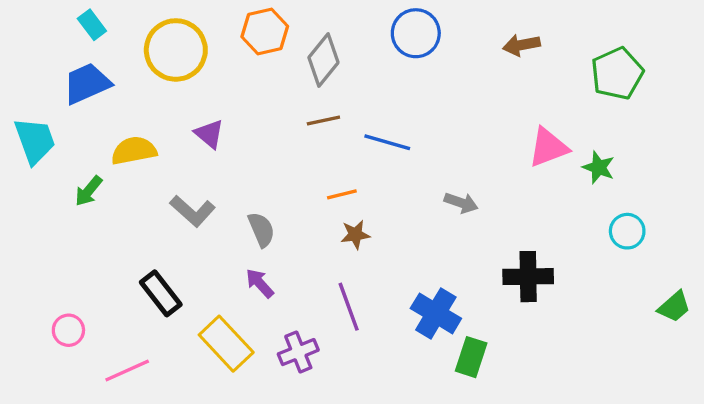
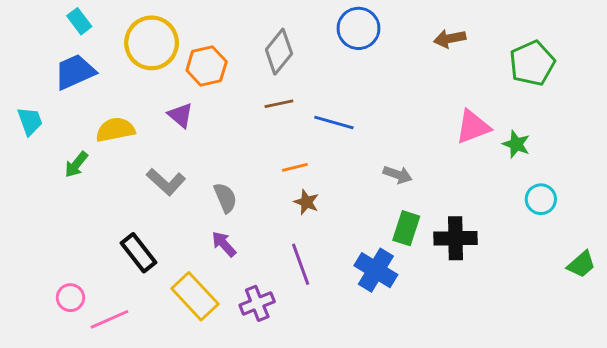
orange hexagon: (265, 32) -> (207, 66), moved
cyan trapezoid: (35, 141) -> (30, 121), size x0.7
brown star: (355, 235) -> (306, 202), turned 30
pink circle: (68, 330) -> (70, 298), moved
green rectangle: (471, 357) -> (406, 228), moved

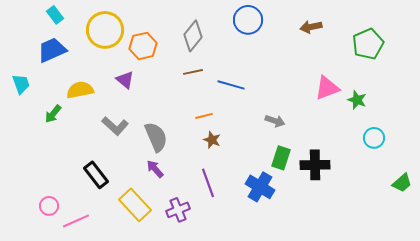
gray semicircle: (225, 198) -> (156, 137), size x1.4

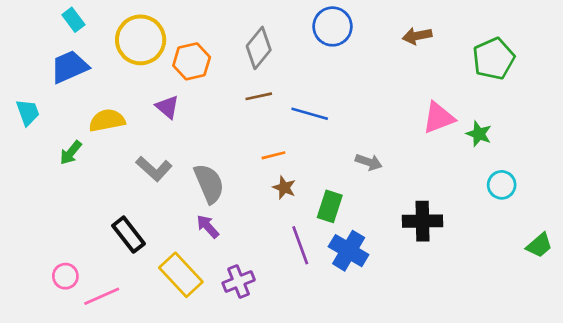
green rectangle: (281, 158) -> (330, 206), moved
purple line: (208, 183) -> (300, 245), moved

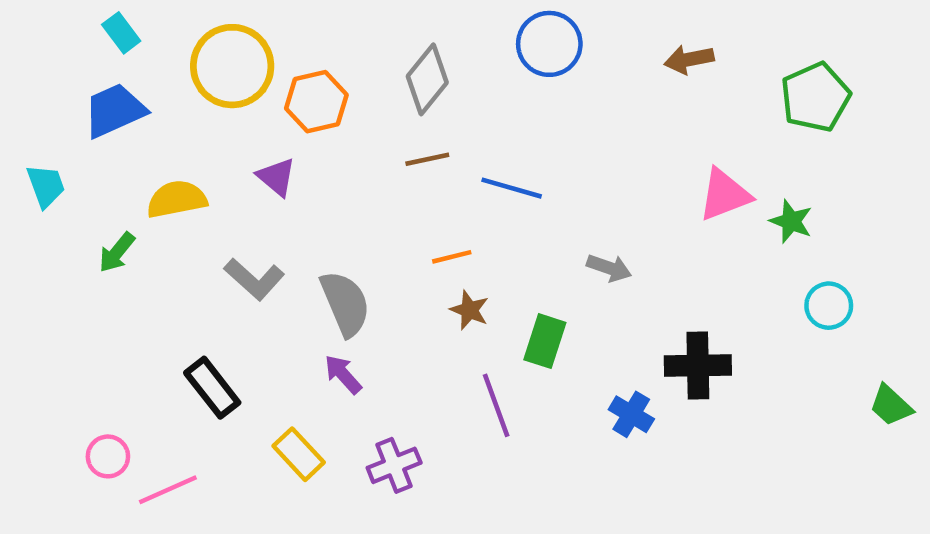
green trapezoid: (539, 245) -> (891, 405), turned 84
blue cross: (349, 251) -> (631, 414), moved, size x0.7
yellow rectangle: (181, 275) -> (299, 454), size x0.7

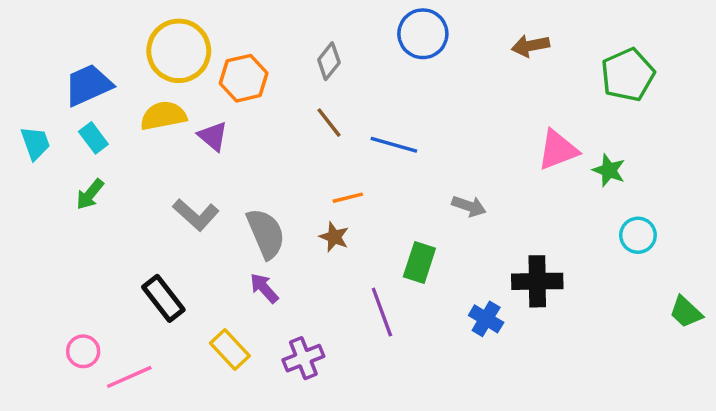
cyan rectangle: (121, 33) -> (93, 138), moved
gray diamond: (427, 79) -> (329, 61), size x0.7
brown line: (427, 159) -> (329, 123), turned 64
yellow semicircle: (177, 199) -> (163, 116), moved
brown star: (469, 310) -> (334, 237), moved

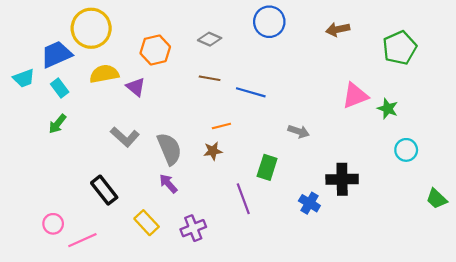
yellow circle: (179, 51) -> (91, 28), moved
gray diamond: (329, 61) -> (210, 39), turned 75
brown line: (329, 123) -> (210, 78), turned -42
cyan trapezoid: (35, 143) -> (24, 78), moved, turned 90
brown star: (334, 237) -> (213, 151), turned -30

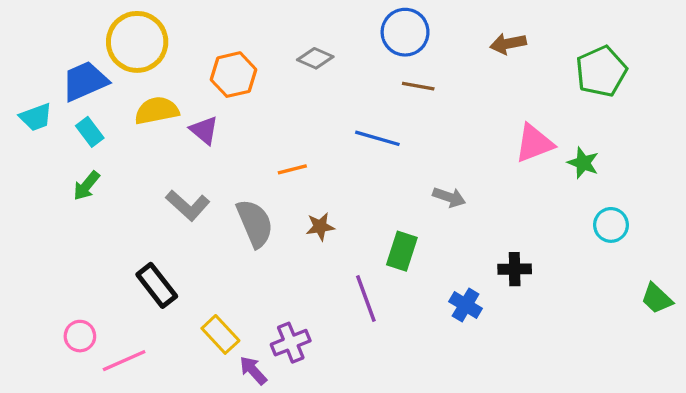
brown line: (210, 78) -> (418, 86), moved
orange line: (221, 126) -> (292, 169), moved
black cross: (342, 179) -> (515, 269), size x0.7
purple arrow: (168, 184) -> (253, 370), moved

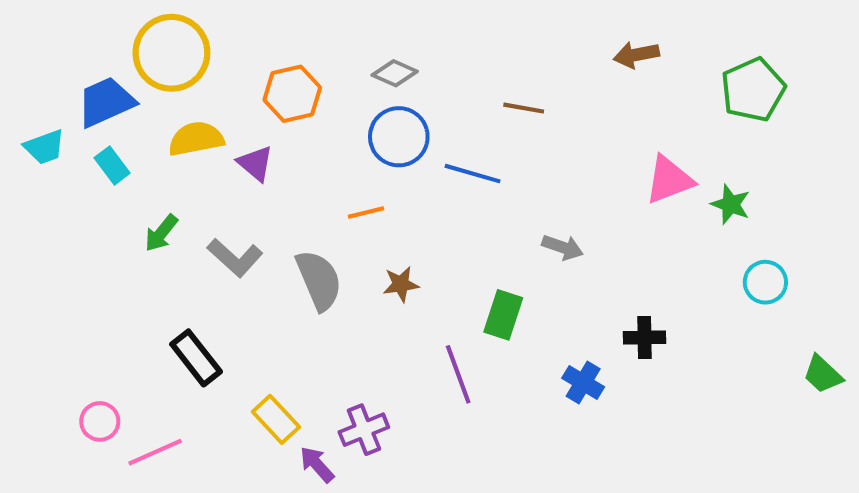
blue circle: (405, 32) -> (399, 137), moved
green arrow: (86, 186) -> (161, 233), moved

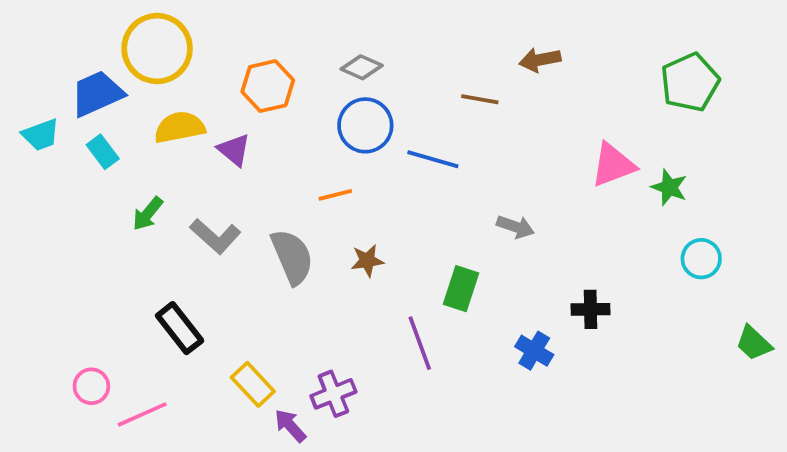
brown arrow: (636, 55) -> (540, 60), moved

